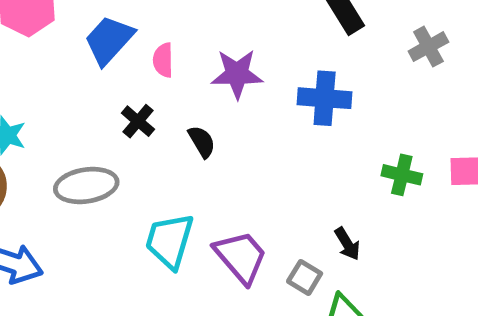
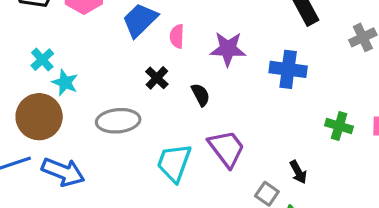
purple trapezoid: (241, 257) -> (226, 149), moved

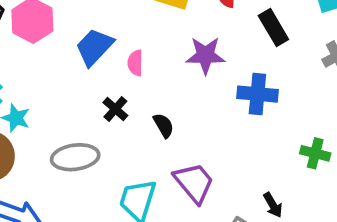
purple star: (228, 49) -> (205, 55), moved

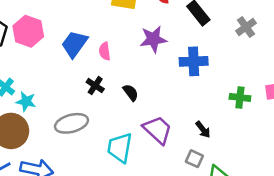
black arrow: (273, 205) -> (203, 130), moved

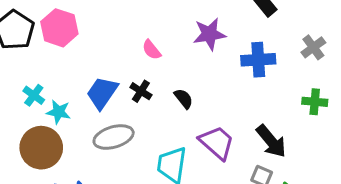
gray cross: (246, 27) -> (313, 47), moved
blue trapezoid: (74, 44) -> (102, 93), moved
pink semicircle: (105, 51) -> (152, 50), turned -30
black arrow: (203, 130) -> (271, 141), size x1.6

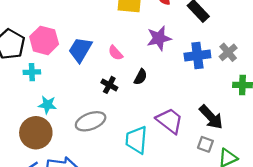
gray cross: (313, 47) -> (228, 52), moved
blue trapezoid: (102, 93) -> (80, 50), moved
cyan cross: (34, 95) -> (32, 72), moved, turned -35
black semicircle: (184, 99) -> (141, 77), moved, turned 70

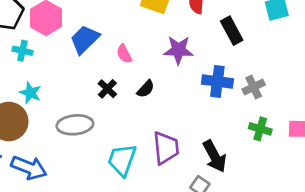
purple trapezoid: (170, 121) -> (166, 148), turned 32

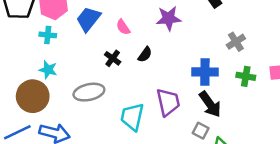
cyan cross: (22, 51) -> (48, 35), moved
blue cross: (217, 81) -> (205, 72), moved

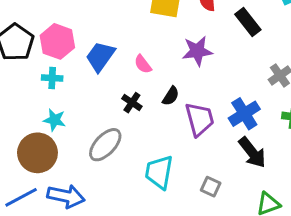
blue cross: (205, 72) -> (244, 114), turned -30
gray ellipse: (89, 92) -> (105, 145), turned -32
purple trapezoid: (168, 102) -> (200, 119), moved
gray square: (201, 131) -> (211, 187), moved

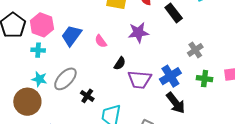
black cross: (132, 103) -> (87, 96), moved
purple trapezoid: (200, 119) -> (140, 80), turned 110
gray ellipse: (105, 145) -> (65, 79), moved

